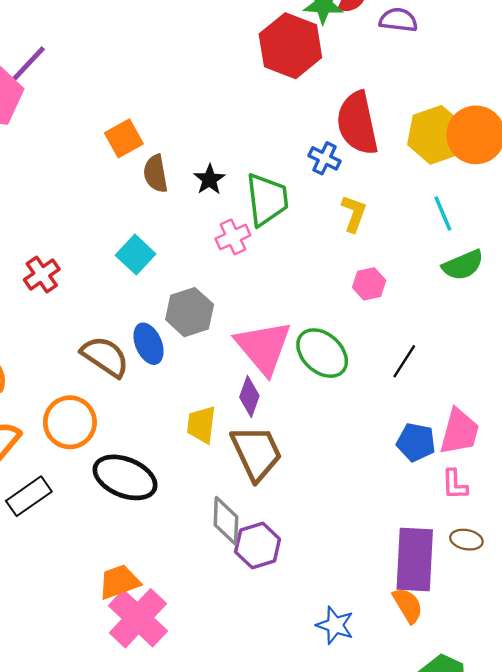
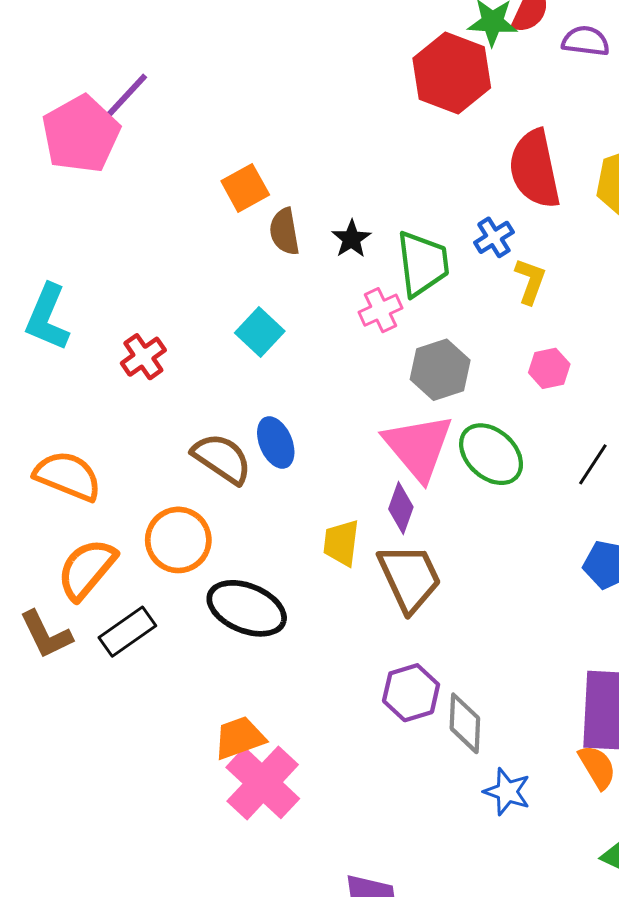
blue cross: (324, 158) -> (494, 237), moved, turned 32
gray hexagon: (190, 312) -> (440, 370), moved
gray diamond: (226, 521) -> (465, 723), moved

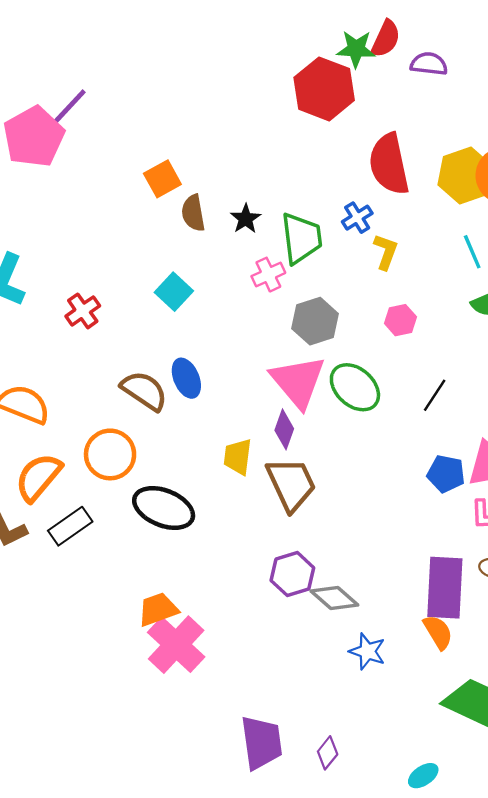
gray diamond: (465, 723) -> (334, 598), turned -51

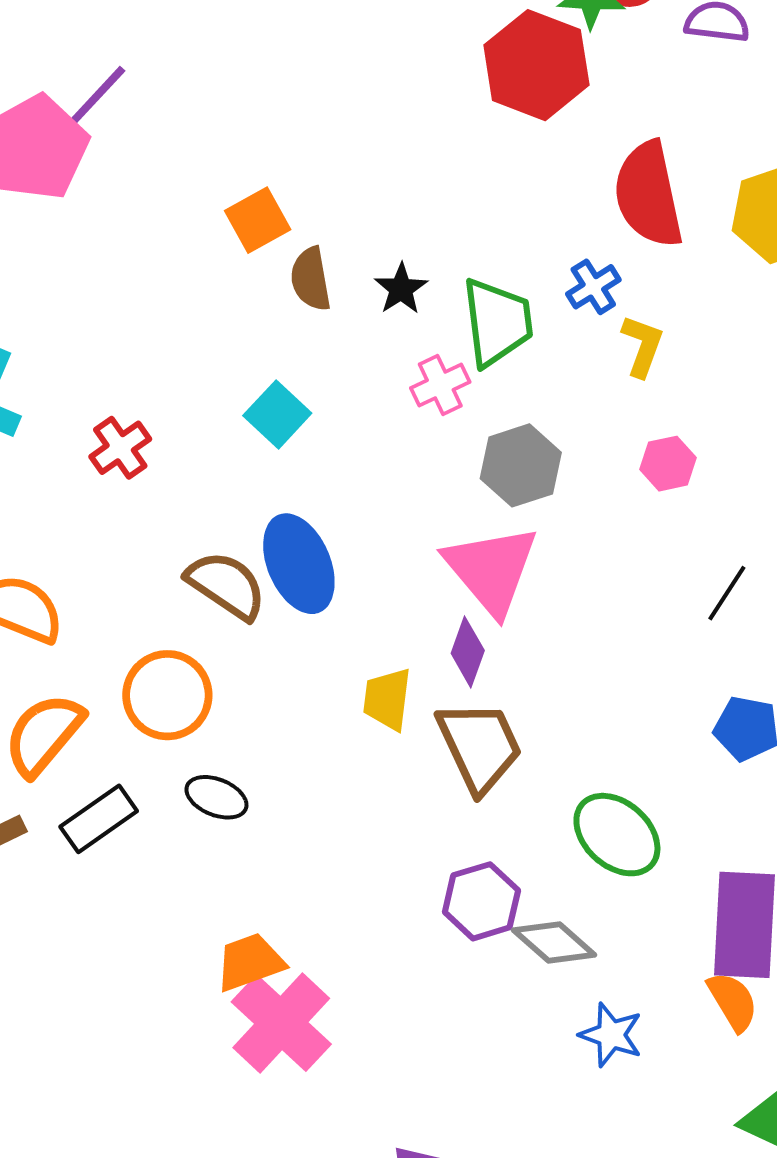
blue ellipse: (186, 378) -> (299, 564), size x1.4
green ellipse: (355, 387) -> (617, 835), moved
black ellipse: (164, 508) -> (216, 797), moved, size x0.6

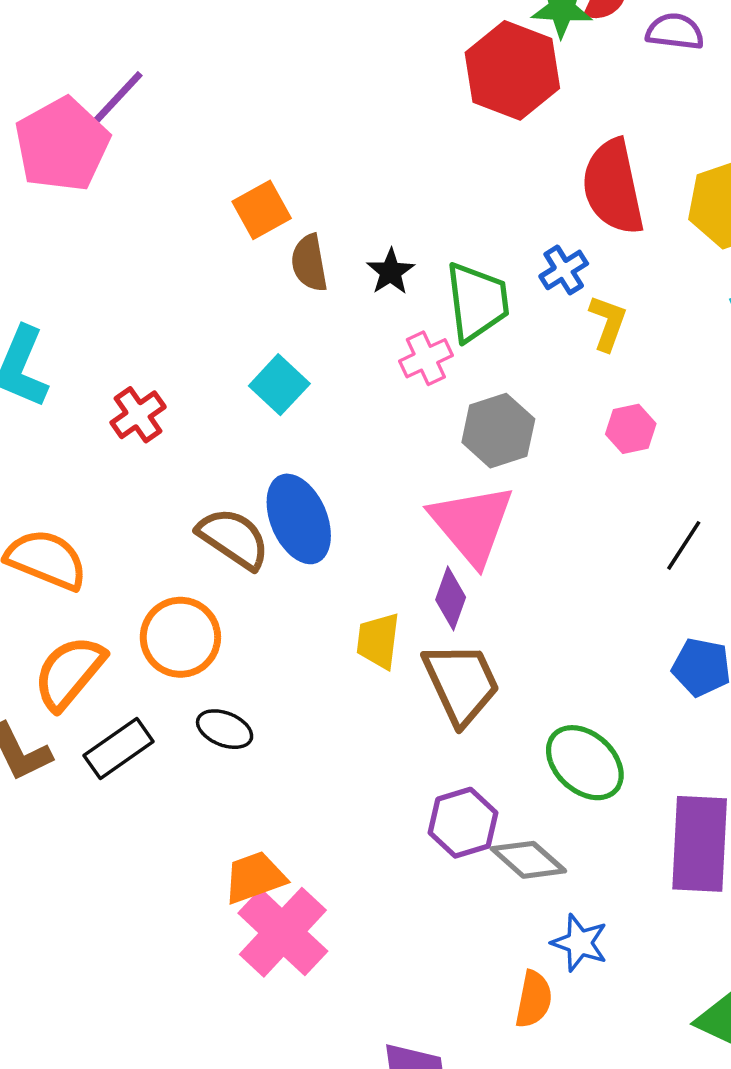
orange semicircle: (733, 1001) -> (534, 999), moved, turned 42

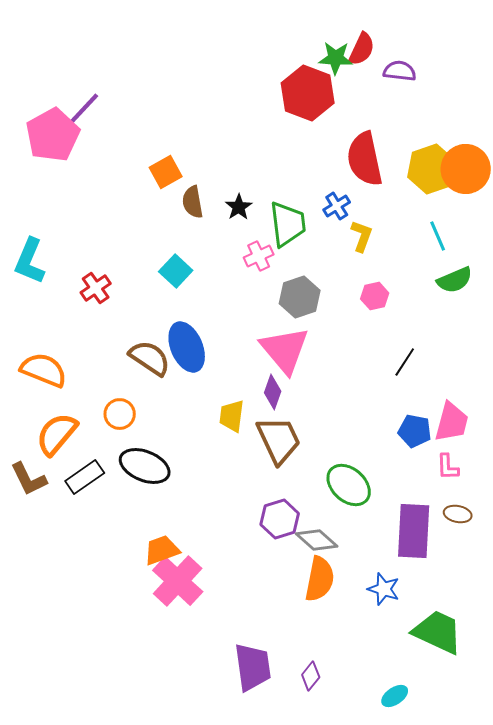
orange circle: (180, 637) -> (120, 414), size x0.7
black ellipse: (225, 729) -> (145, 466), size x1.6
blue star: (580, 943) -> (384, 589), moved
orange semicircle: (534, 999) -> (320, 579), moved, size x1.4

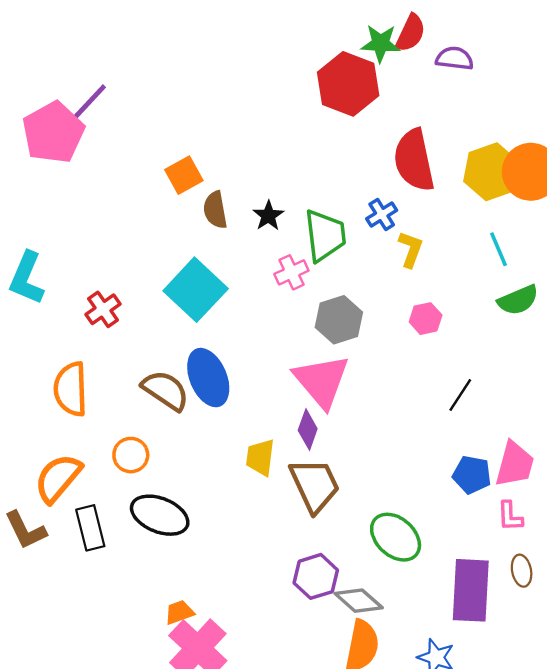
cyan square: (176, 271) -> (196, 290), size x1.6
orange semicircle: (44, 370) -> (71, 389), moved, turned -114
black rectangle: (85, 477) -> (90, 528), turned -69
brown ellipse: (458, 514) -> (522, 571), turned 68
orange trapezoid: (162, 550) -> (179, 612), size x0.7

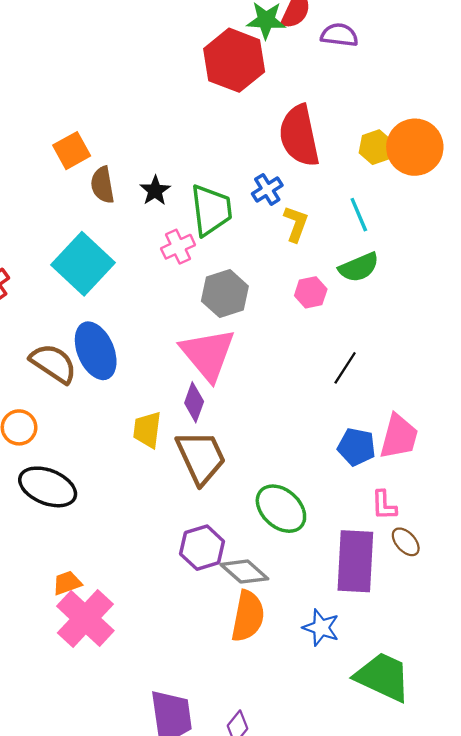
yellow hexagon: (492, 172) -> (376, 147), size x0.6
cyan line: (498, 249) -> (359, 215), moved
green semicircle: (518, 300) -> (359, 267), moved
pink L-shape: (510, 516) -> (384, 505), moved
brown ellipse: (522, 571) -> (406, 542), turned -32

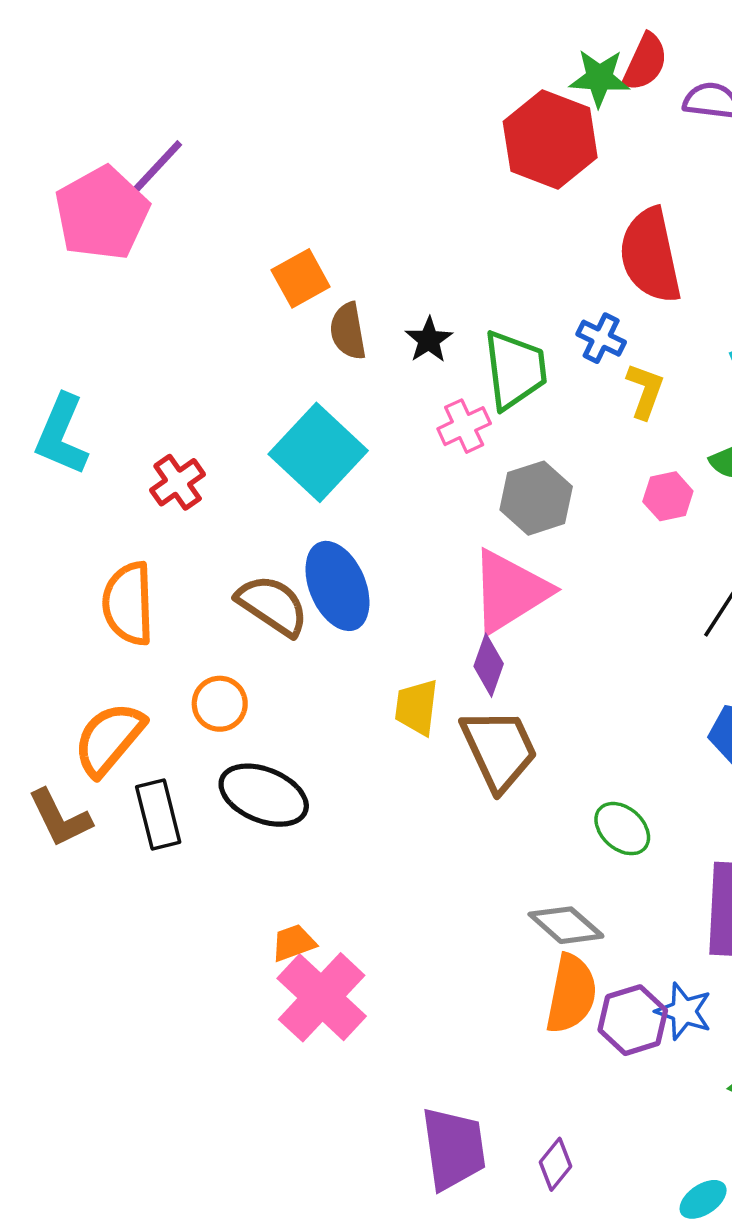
blue cross: (267, 189) -> (601, 338), turned -32
pink triangle: (208, 354) -> (510, 591), turned 38
green ellipse: (281, 509) -> (622, 829), size x0.7
purple hexagon: (202, 548) -> (633, 1020), moved

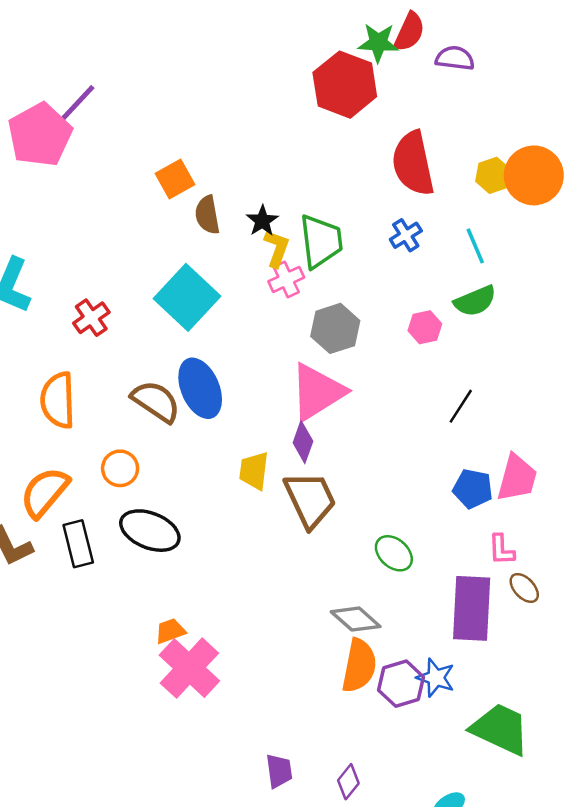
blue cross: (601, 338) -> (406, 235), moved, turned 32
yellow L-shape: (645, 391) -> (277, 248), moved
purple trapezoid: (453, 1148) -> (279, 771), size x0.6

